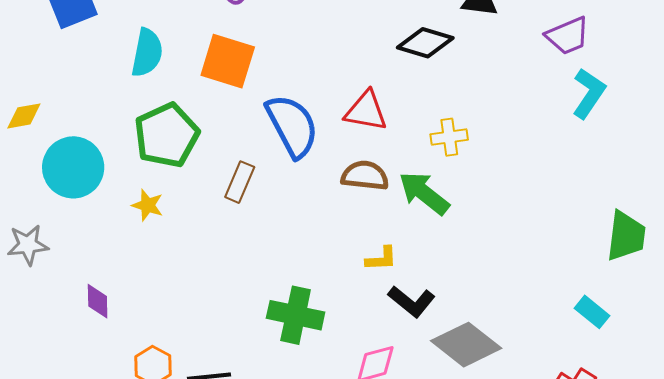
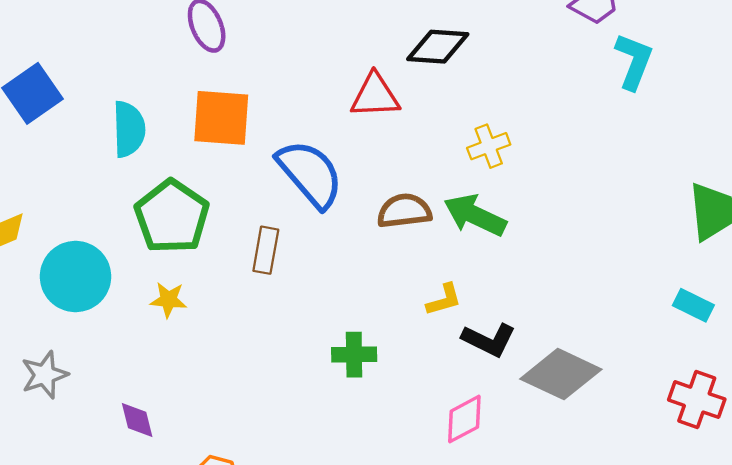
red triangle: (366, 111) -> (375, 96), moved
green cross: (296, 315) -> (354, 355), moved, size x0.7

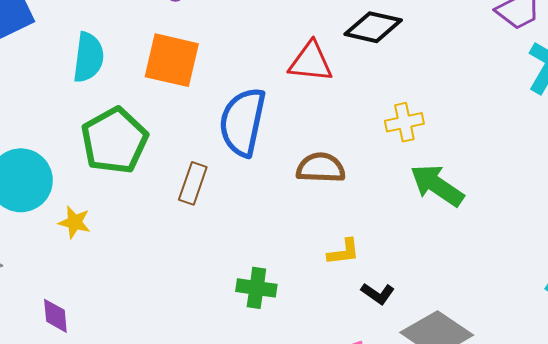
blue semicircle: (310, 174) -> (243, 122), turned -136
green arrow: (475, 215) -> (437, 185), moved
yellow star: (169, 300) -> (74, 222), moved
black L-shape: (489, 340) -> (378, 294), size x0.7

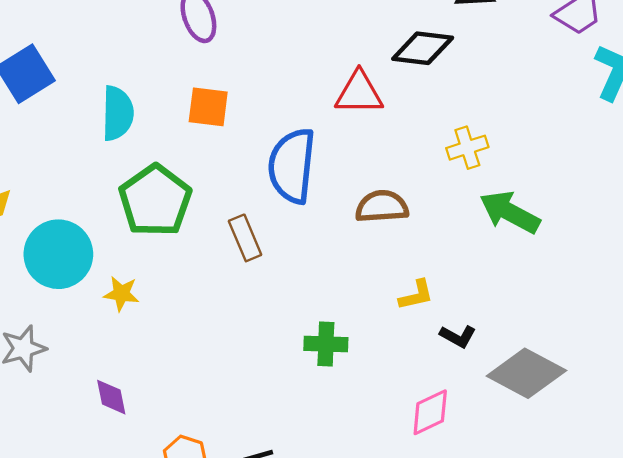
orange square: (172, 60) -> (208, 107), size x0.7
brown rectangle: (193, 183) -> (245, 238), turned -36

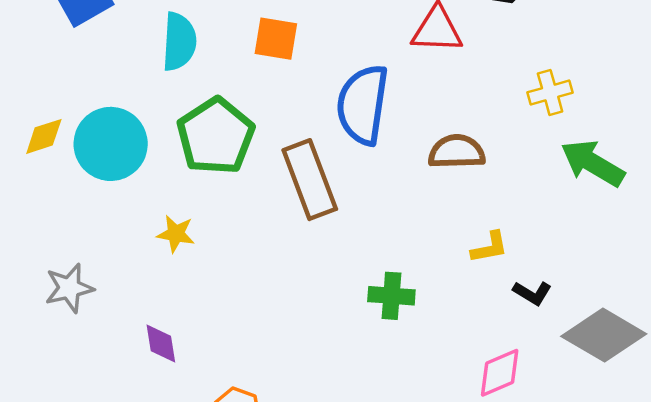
brown rectangle: (245, 238) -> (310, 180), size x1.6
cyan circle: (58, 254) -> (111, 144), moved

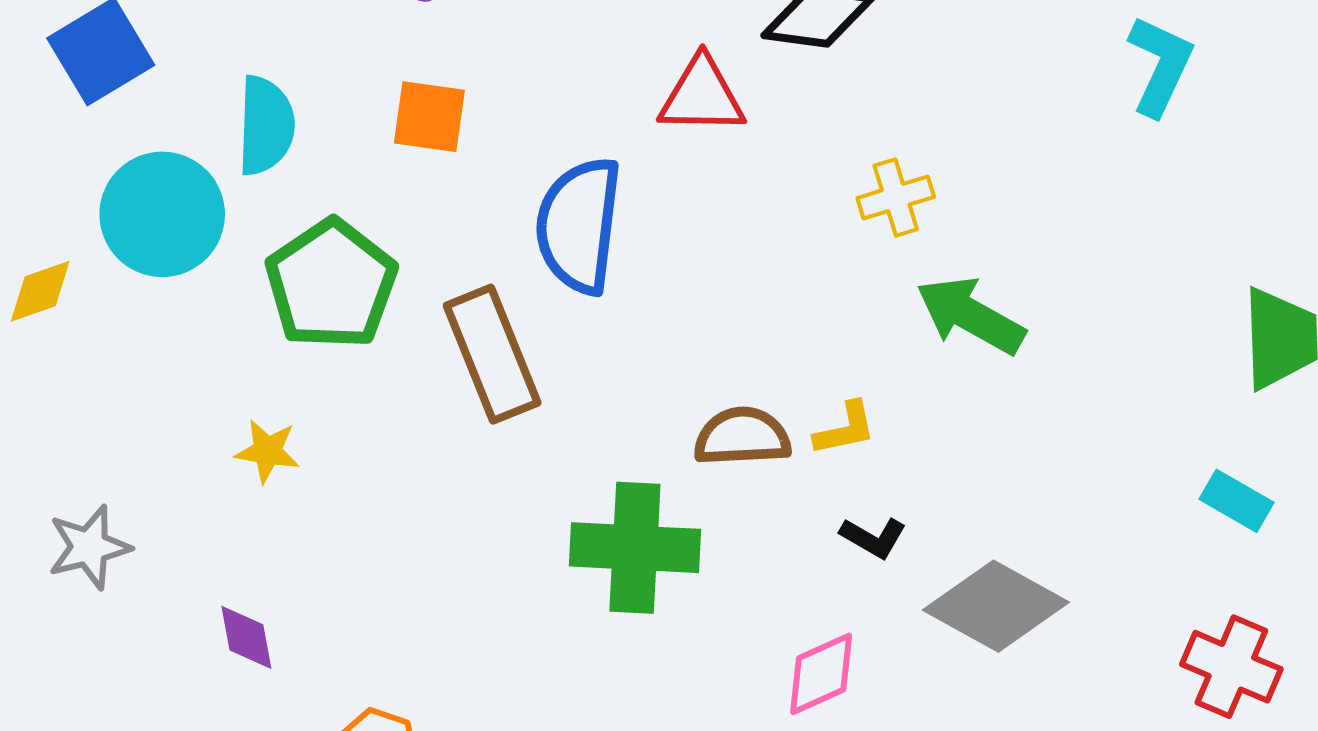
cyan circle: (111, 144) -> (162, 214), moved
brown semicircle: (457, 152) -> (742, 437), moved
yellow L-shape: (490, 247) -> (845, 429), moved
green cross: (391, 296) -> (635, 548), size x1.6

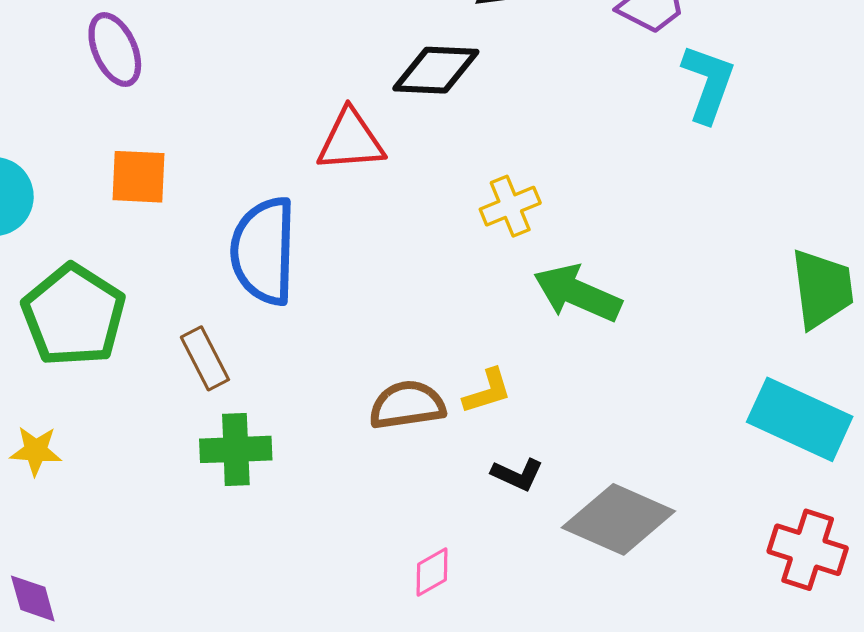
brown rectangle: (492, 354) -> (205, 358), size x0.6
cyan rectangle: (1237, 501) -> (800, 419), size x1.8
green cross: (635, 548) -> (236, 449), moved, size x0.7
pink diamond: (821, 674) -> (432, 572), moved, size x0.7

